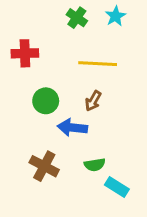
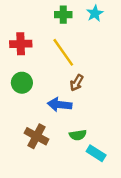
green cross: (77, 18) -> (63, 15), turned -35
yellow line: (98, 64) -> (63, 52), moved, turned 52
green circle: (46, 101) -> (22, 83), moved

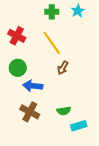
red cross: (21, 44) -> (17, 36), turned 30
blue arrow: (60, 105) -> (33, 86), moved
cyan rectangle: (96, 153) -> (79, 126), turned -49

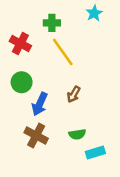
green cross: (52, 12) -> (52, 23), moved
brown arrow: (63, 68) -> (74, 94), moved
blue arrow: (33, 86) -> (40, 104), turned -72

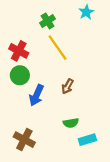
green cross: (52, 23) -> (48, 21), turned -32
red cross: (20, 43) -> (19, 51), moved
brown cross: (36, 136) -> (24, 140), moved

